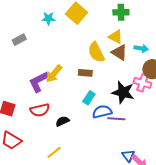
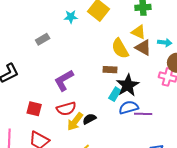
yellow arrow: (54, 74) -> (75, 122), moved
black star: (123, 92) -> (128, 85), moved, turned 30

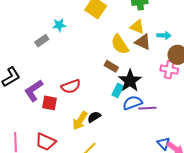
cyan star: (71, 17) -> (59, 25), moved
brown rectangle: (110, 70) -> (111, 66), turned 32
purple L-shape: (64, 80) -> (34, 91), moved
red square: (34, 109) -> (49, 103), moved
red semicircle: (66, 109) -> (71, 86), moved

